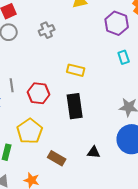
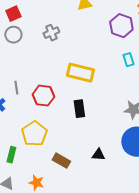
yellow rectangle: (76, 70) -> (80, 73), size x1.5
black rectangle: (75, 106) -> (79, 109), size x0.7

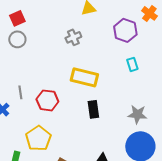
gray cross: (51, 33) -> (73, 37), moved
black rectangle: (79, 109) -> (93, 109), moved

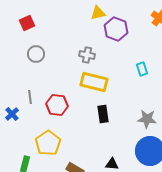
purple hexagon: (125, 30) -> (116, 29), moved
gray cross: (73, 37) -> (87, 55), moved, turned 35
gray circle: (17, 39) -> (36, 54), moved

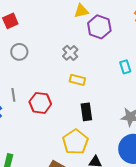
gray cross: (87, 55) -> (70, 53), turned 35
yellow rectangle: (94, 82) -> (77, 80), size x0.6
yellow pentagon: (48, 143) -> (75, 142), moved

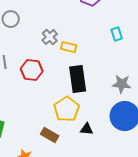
gray cross: (70, 53) -> (50, 37), moved
black rectangle: (86, 112) -> (78, 79), size x1.5

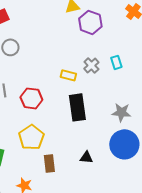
gray cross: (50, 37) -> (91, 65), moved
yellow pentagon: (67, 109) -> (31, 137), moved
brown rectangle: (50, 135) -> (49, 163), turned 54

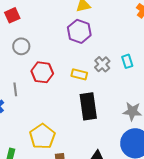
purple hexagon: (90, 22) -> (79, 31), moved
red hexagon: (31, 98) -> (42, 72), moved

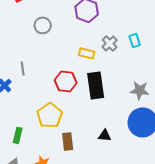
gray circle: (21, 46) -> (43, 25), moved
red hexagon: (42, 72) -> (66, 81), moved

